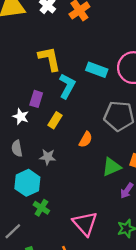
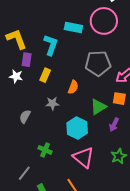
yellow L-shape: (50, 59) -> (17, 39), moved
gray semicircle: (17, 148) -> (25, 117), moved, turned 48
gray star: (48, 157) -> (52, 103), moved
cyan hexagon: (27, 183) -> (77, 128), moved

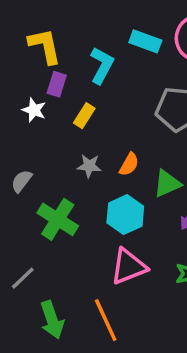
orange semicircle: (73, 87) -> (129, 164), moved
gray semicircle: (25, 117) -> (22, 181), moved
green cross: (45, 150) -> (58, 219), moved, size x1.6
pink triangle: (84, 157) -> (129, 267), turned 50

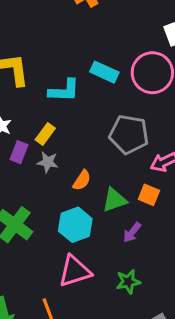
cyan L-shape: (102, 65) -> (64, 91), turned 60
purple rectangle: (57, 84) -> (19, 152), moved
gray star: (89, 166) -> (48, 162), moved

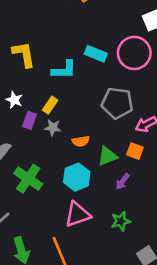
orange semicircle: (82, 180) -> (81, 141), turned 49

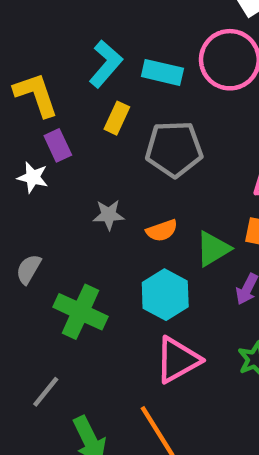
cyan L-shape: (64, 70) -> (106, 64), moved, turned -40
gray pentagon: (117, 103) -> (174, 149), moved
yellow rectangle: (50, 105) -> (117, 118), moved
purple rectangle: (30, 120) -> (58, 145), moved, turned -35

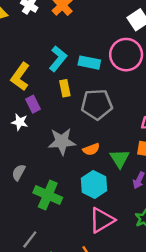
yellow L-shape: (36, 95) -> (20, 77), turned -124
yellow rectangle: (117, 118) -> (65, 88), turned -35
gray star: (109, 215) -> (62, 141), size x1.6
green triangle: (213, 249) -> (120, 159), turned -30

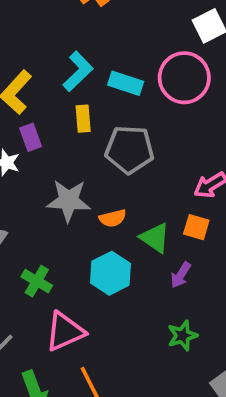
green triangle: (120, 159) -> (155, 238), turned -30
green cross: (48, 195) -> (37, 281), size x0.7
pink triangle: (102, 220) -> (65, 331), moved

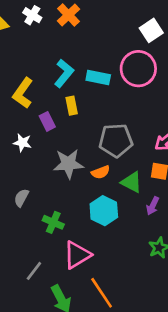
purple rectangle: (31, 137) -> (47, 121), moved
gray pentagon: (130, 149) -> (116, 140), moved

